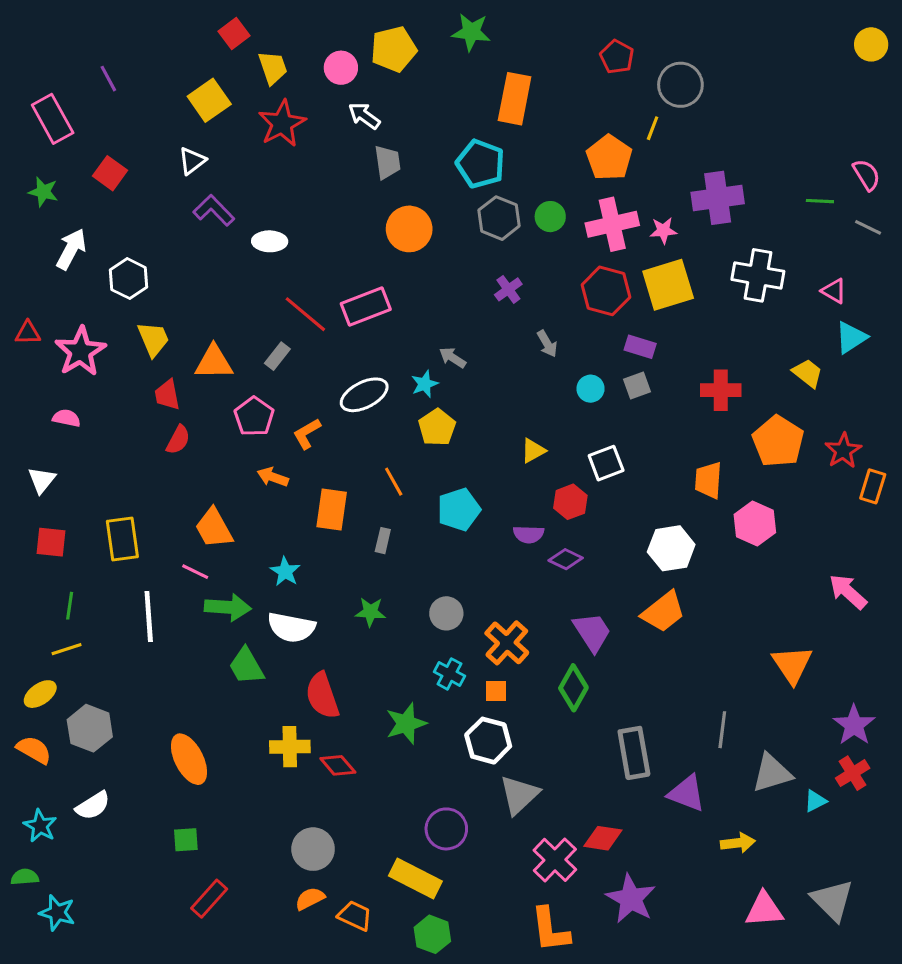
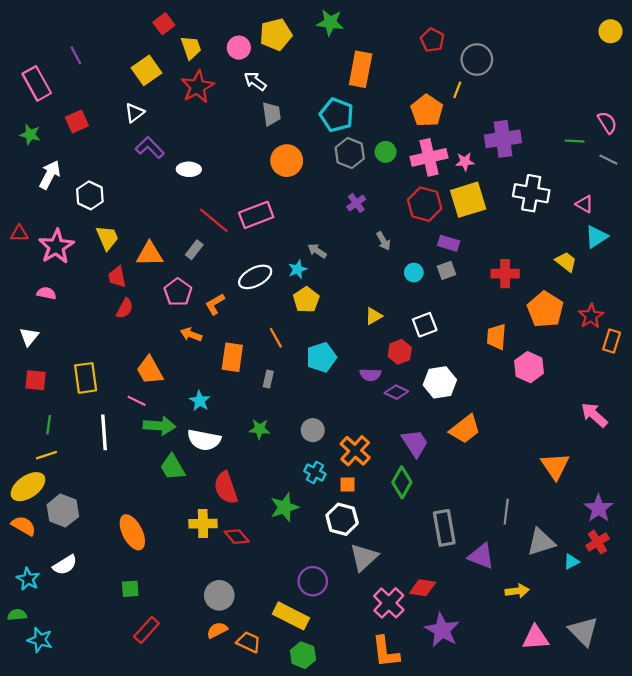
red square: (110, 173) -> (77, 121), turned 30
white hexagon: (671, 548) -> (440, 382), moved
yellow ellipse: (40, 694) -> (28, 487), size x1.5

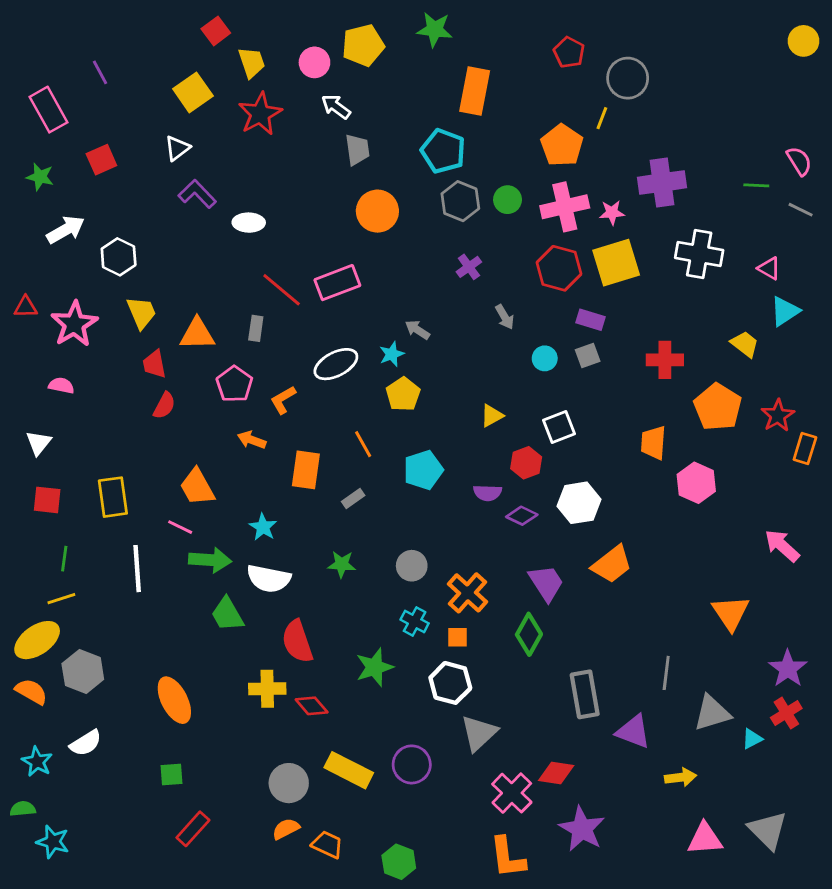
white arrow: (50, 175) -> (66, 230), turned 32
gray rectangle: (194, 250) -> (256, 328), turned -30
gray rectangle: (268, 379) -> (353, 499), turned 42
yellow rectangle: (291, 616) -> (349, 770), moved

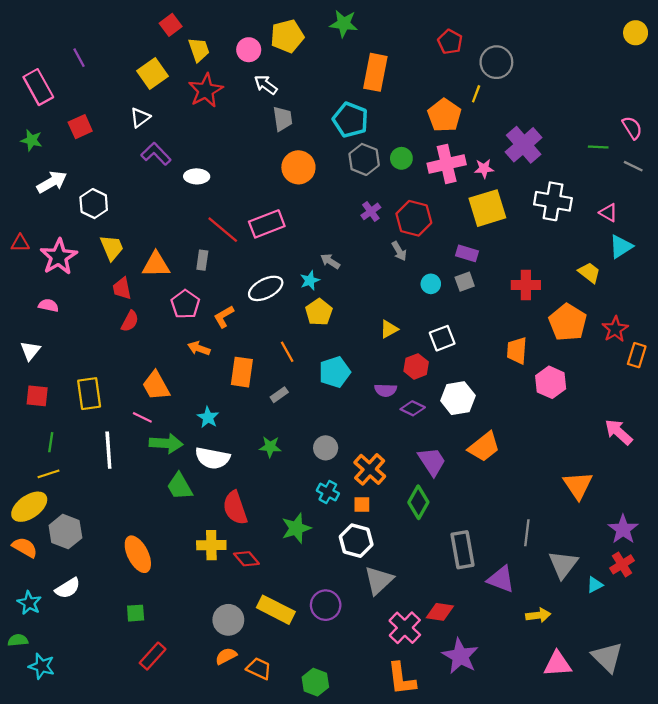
purple cross: (662, 182) -> (524, 145), turned -33
red hexagon: (559, 268) -> (414, 218), moved
gray triangle: (712, 713) -> (563, 564), turned -36

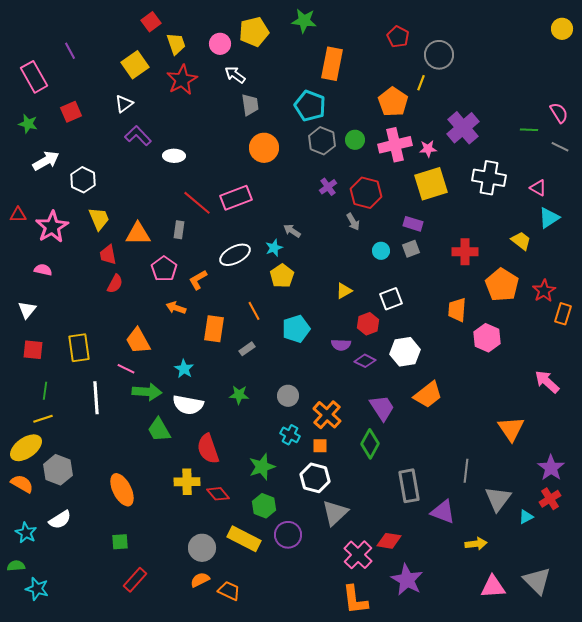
green hexagon: (315, 682) -> (264, 506), moved

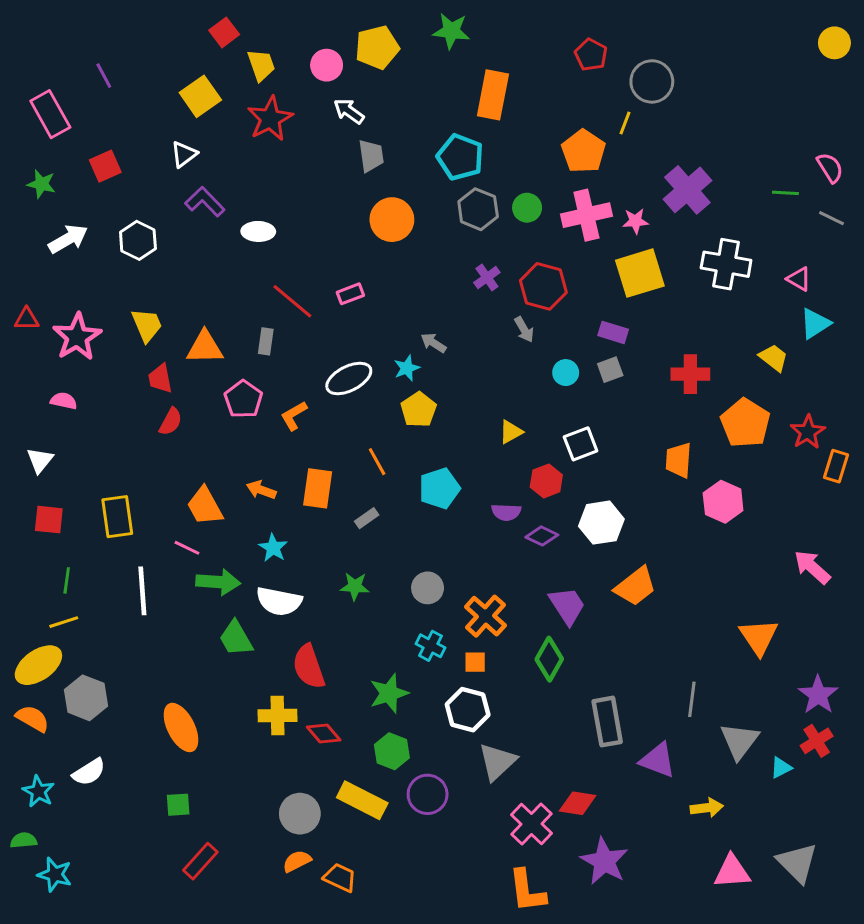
white hexagon: (83, 180) -> (138, 240), moved
pink rectangle: (236, 198) -> (350, 294), size x0.6
orange arrow: (176, 308) -> (261, 490), moved

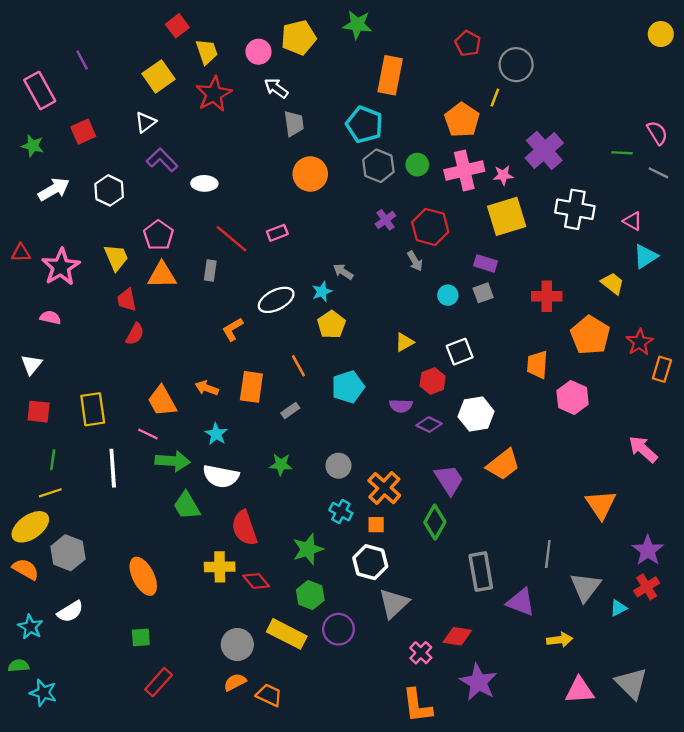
pink pentagon: (243, 399) -> (159, 235), moved
pink cross: (532, 824) -> (421, 653), size x0.7

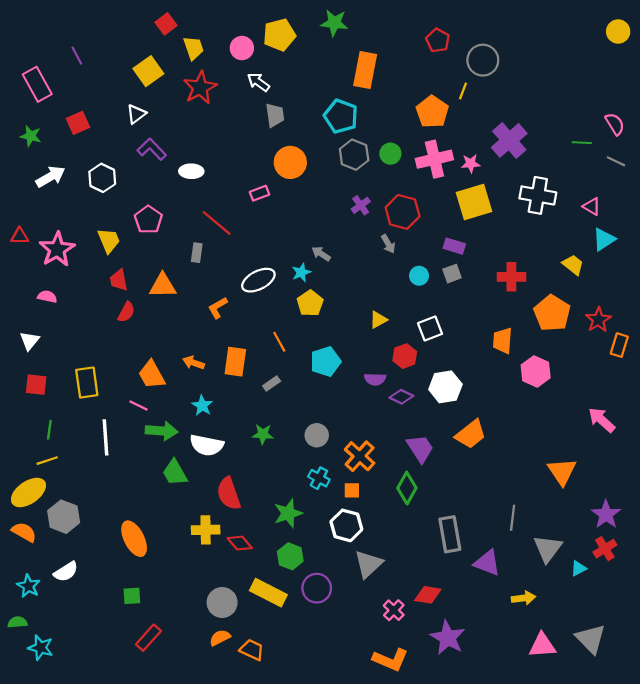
pink rectangle: (277, 233) -> (259, 193), moved
orange triangle: (162, 275) -> (163, 286), moved
orange L-shape: (417, 706) -> (390, 660), turned -60

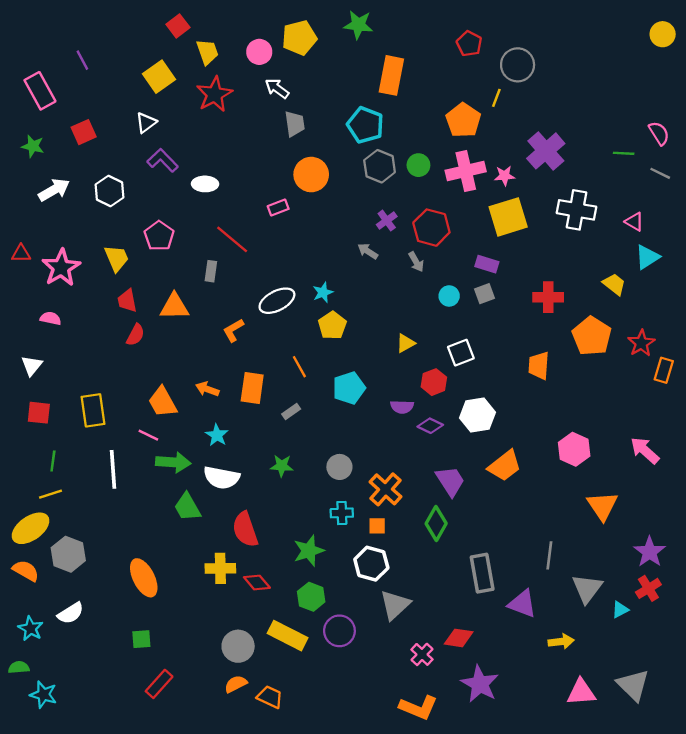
gray arrow: (321, 254) -> (368, 251), moved
pink hexagon: (536, 371) -> (574, 449), moved
cyan cross: (319, 478) -> (342, 513), turned -30

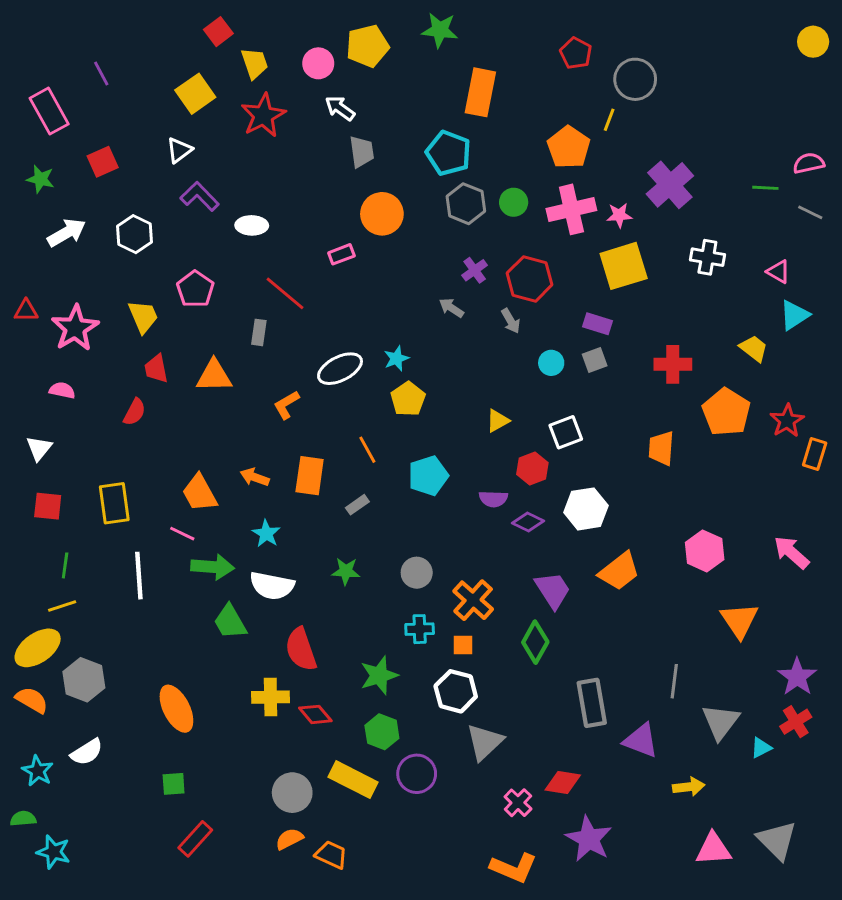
pink semicircle: (659, 133) -> (809, 163), turned -70
white cross: (576, 210) -> (707, 257), size x0.7
red semicircle: (135, 335) -> (135, 412), moved

